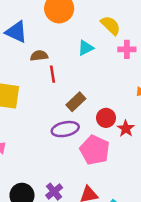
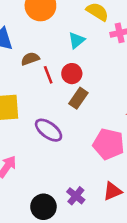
red circle: (106, 118) -> (72, 74), moved
purple ellipse: (65, 129) -> (49, 130), moved, turned 60

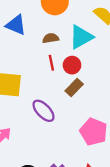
cyan triangle: (77, 40) -> (81, 37), size x1.6
brown semicircle: (30, 59) -> (51, 38), moved

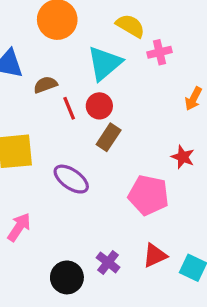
brown semicircle: (51, 38) -> (45, 85), moved

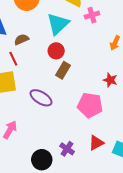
red line: (69, 108) -> (13, 59), moved

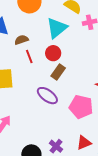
red line: (13, 59) -> (29, 56), moved
purple ellipse: (41, 98) -> (47, 96), moved

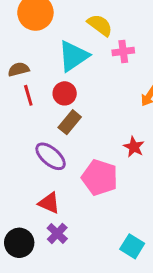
red triangle: (84, 143) -> (49, 203), moved, turned 42

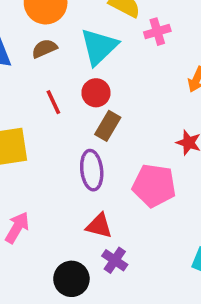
brown semicircle: (19, 69) -> (44, 48), moved
purple ellipse: (51, 156) -> (92, 170), turned 52

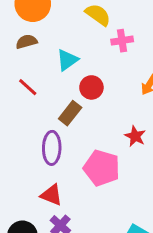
cyan triangle: (99, 47) -> (67, 60), moved, size x0.7
red circle: (96, 93) -> (91, 87), moved
red line: (53, 102) -> (28, 87), turned -30

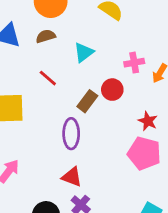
pink cross: (122, 41) -> (134, 63), moved
red circle: (91, 87) -> (112, 90), moved
pink pentagon: (102, 168) -> (144, 153), moved

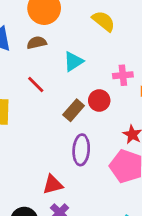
purple ellipse: (71, 134) -> (81, 150), moved
red triangle: (72, 177) -> (53, 185), turned -40

